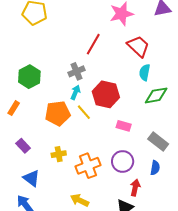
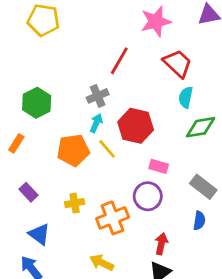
purple circle: (123, 161) -> (148, 196), moved
red arrow: (135, 188) -> (161, 244), moved

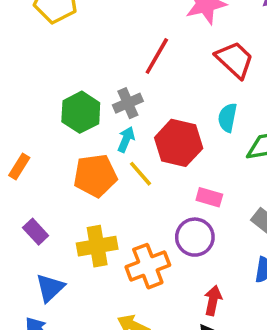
cyan semicircle: (186, 97) -> (227, 118), moved
green hexagon: (37, 103) -> (81, 112), moved
yellow cross: (75, 203) -> (97, 246), size x1.5
blue triangle: (39, 234) -> (50, 288), turned 40

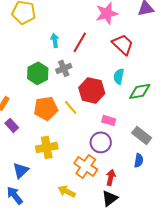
cyan arrow: (126, 139) -> (55, 40), moved, turned -32
purple rectangle: (36, 232) -> (12, 125), moved
orange cross: (148, 266) -> (86, 166), moved, turned -35

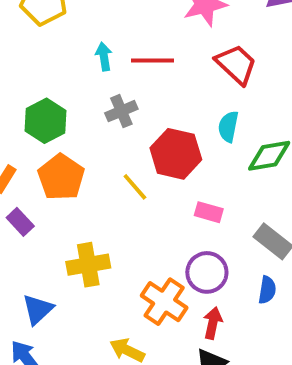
red line: (80, 42) -> (152, 60), turned 60
green hexagon: (38, 73) -> (45, 121), moved
orange pentagon: (46, 108) -> (61, 177), moved, turned -30
purple circle: (101, 142) -> (207, 272), moved

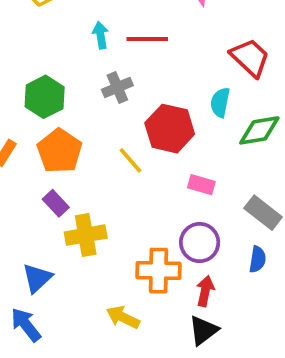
red trapezoid: (236, 64) -> (250, 58), moved
purple rectangle: (20, 222) -> (56, 203), moved
orange cross: (164, 302) -> (158, 271), turned -33

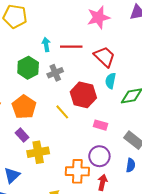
red trapezoid: (250, 58) -> (104, 57), moved
green hexagon: (45, 97) -> (28, 68), moved

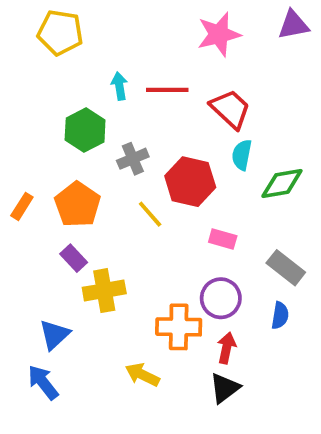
gray cross: (55, 73) -> (133, 159), moved

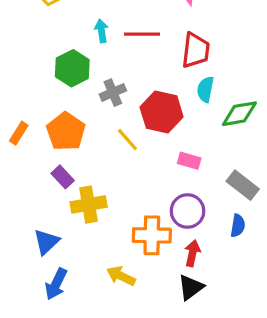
red trapezoid: (230, 109) -> (196, 50), turned 54
blue arrow: (43, 382) -> (56, 284), moved, turned -116

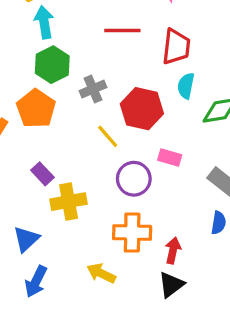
cyan arrow: (101, 31) -> (44, 22), moved, size x1.4
orange pentagon: (66, 131) -> (36, 109), moved
purple circle: (188, 211) -> (134, 179), moved

